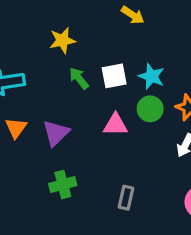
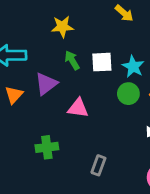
pink triangle: (116, 125) -> (78, 108), moved
purple triangle: (56, 133) -> (46, 84), moved

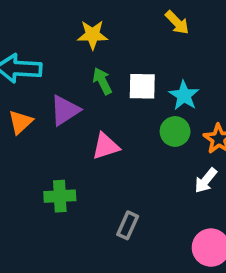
pink triangle: (78, 108) -> (106, 146), turned -30

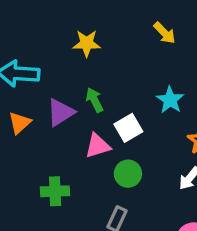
green arrow: (102, 81) -> (95, 100), moved
white square: (142, 86) -> (128, 128), moved, turned -32
green circle: (175, 131) -> (128, 174), moved

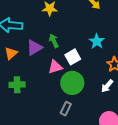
green circle: (128, 174) -> (72, 83), size x1.5
green cross: (55, 191) -> (17, 85), moved

